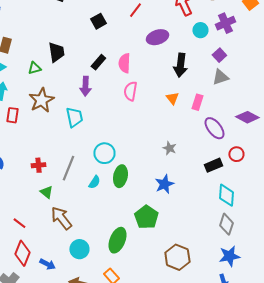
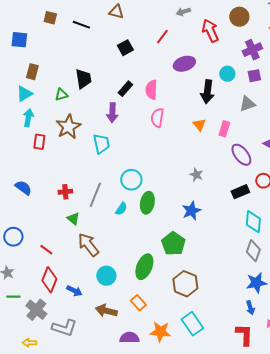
cyan circle: (200, 30) -> (227, 74), moved
purple square: (219, 55) -> (254, 76), moved, turned 32
brown hexagon: (177, 257) -> (185, 284), moved

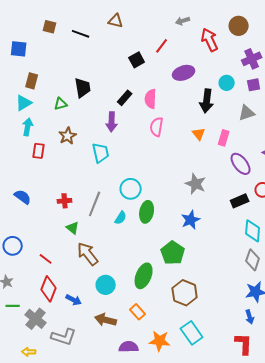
black square: (125, 48) -> (137, 60), moved
brown star: (68, 127) -> (68, 136), size x0.7
gray star: (196, 175) -> (196, 184), size x1.5

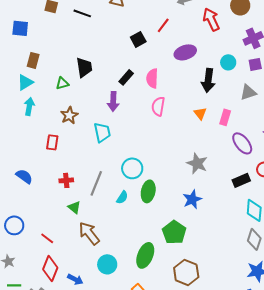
red rectangle: (39, 151) -> (52, 142), moved

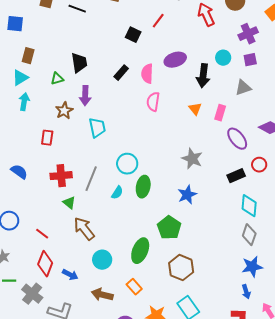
black square: (138, 39) -> (133, 35), turned -35
purple ellipse: (185, 52) -> (175, 60), moved
purple arrow: (113, 101) -> (85, 96), moved
red cross: (66, 180) -> (61, 176), size x1.5

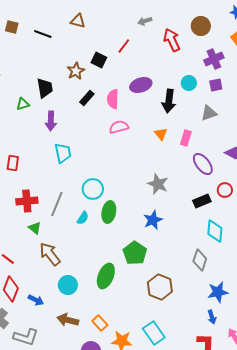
pink semicircle: (153, 102) -> (119, 127), turned 66
brown star: (64, 111) -> (76, 71), moved
gray diamond: (249, 235) -> (200, 260), moved
brown hexagon: (181, 268) -> (160, 287), moved
orange rectangle: (134, 287) -> (100, 323), moved

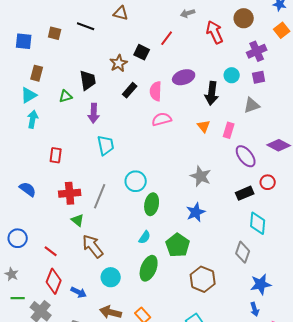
brown square: (12, 27) -> (55, 33), moved
cyan semicircle: (83, 218) -> (145, 237), moved

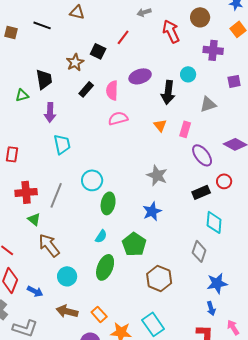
purple cross: (257, 51) -> (213, 50), turned 30
purple square: (259, 77) -> (234, 81), moved

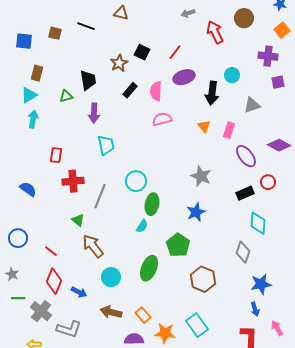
red line: (123, 37) -> (175, 52), moved
purple cross: (213, 50) -> (268, 56), moved
red cross: (26, 192) -> (73, 181), moved
cyan semicircle: (101, 236) -> (142, 226), moved

